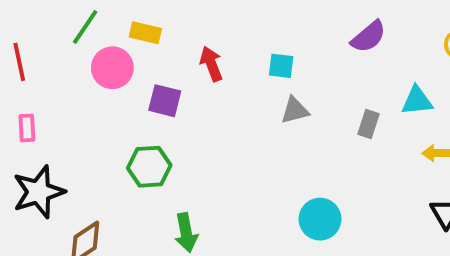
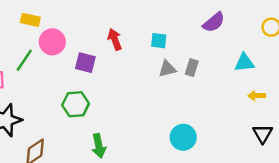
green line: (85, 27) -> (24, 60), moved
yellow rectangle: (145, 33) -> (30, 20), moved
gray rectangle: (368, 124) -> (192, 68), moved

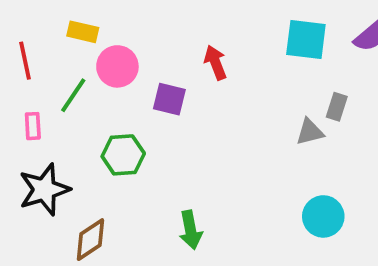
cyan square: (159, 41) -> (306, 39), moved, size x1.6
gray triangle: (167, 69) -> (310, 132), moved
green hexagon: (76, 104) -> (123, 155), moved

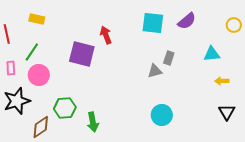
pink circle: (117, 66) -> (39, 75), moved
purple square: (169, 99) -> (82, 54), size x1.5
green hexagon: (123, 155) -> (65, 108), moved

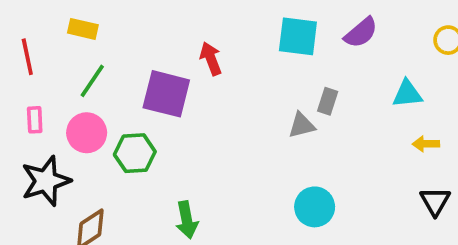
green line: (32, 52) -> (92, 81), moved
green hexagon: (65, 108) -> (135, 153), moved

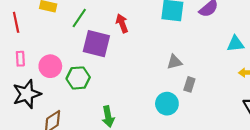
green line: (92, 81) -> (79, 18), moved
gray rectangle: (328, 101) -> (189, 84), moved
cyan circle: (315, 207) -> (167, 104), moved

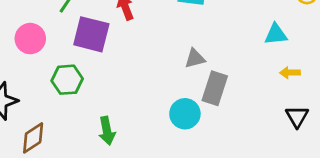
pink circle: (50, 66) -> (30, 39), moved
gray rectangle: (189, 84) -> (215, 88), size x1.6

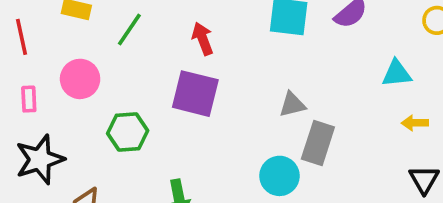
purple square: (91, 34) -> (195, 94), moved

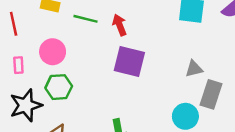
green line: (129, 30) -> (85, 19), turned 70
red arrow: (203, 39) -> (120, 25), moved
green hexagon: (128, 132) -> (59, 87), moved

